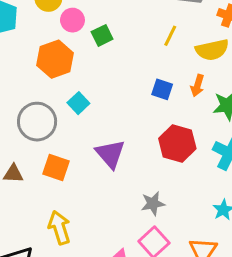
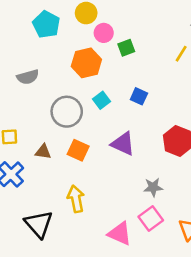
blue square: (162, 89) -> (139, 96), moved
purple triangle: (110, 154) -> (123, 144), turned -30

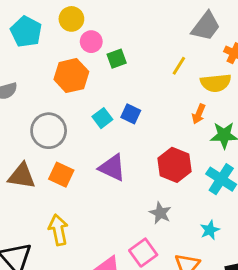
cyan square: (102, 100) -> (102, 118), moved
brown triangle: (43, 152) -> (22, 176), size x1.5
gray star: (153, 187) -> (160, 213), moved, turned 30

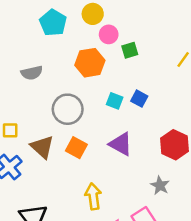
cyan square: (102, 118) -> (115, 101), turned -35
brown triangle: (22, 176) -> (42, 147), turned 30
yellow arrow: (58, 230) -> (93, 196), moved

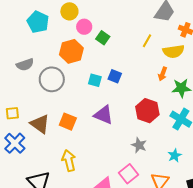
green square: (130, 50) -> (103, 38), turned -32
gray circle: (68, 109) -> (52, 79), moved
yellow arrow: (93, 196) -> (69, 161), moved

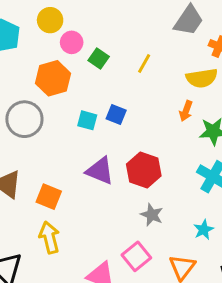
yellow line: (147, 41) -> (144, 63), moved
red hexagon: (147, 111) -> (144, 170), moved
orange square: (68, 122) -> (49, 197), moved

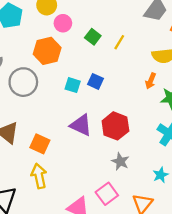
green square: (99, 59) -> (93, 37), moved

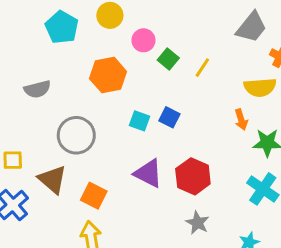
pink circle: (63, 23) -> (143, 40), moved
orange arrow: (151, 81) -> (241, 120), turned -42
gray circle: (23, 82) -> (76, 135), moved

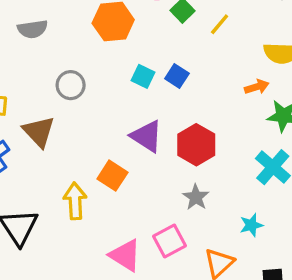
orange arrow: (241, 120) -> (257, 87), turned -96
gray circle: (76, 135) -> (71, 85), size x0.7
orange square: (94, 196) -> (112, 176), moved

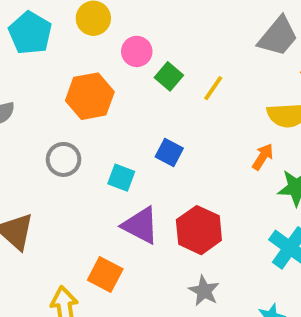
cyan square: (143, 76) -> (121, 178), moved
gray circle: (71, 85) -> (64, 159), moved
orange arrow: (257, 87) -> (263, 157), turned -35

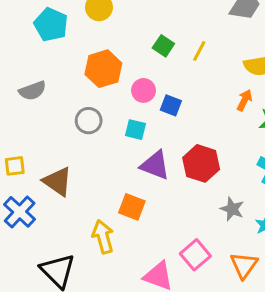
pink circle: (137, 51) -> (143, 90), moved
gray star: (204, 291) -> (232, 209), moved

